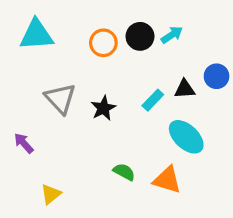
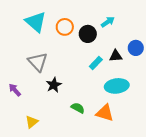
cyan triangle: (36, 35) -> (36, 22), moved, turned 45
black circle: (140, 36) -> (88, 34), moved
black star: (103, 108) -> (54, 85), moved
cyan ellipse: (186, 137) -> (117, 86), turned -50

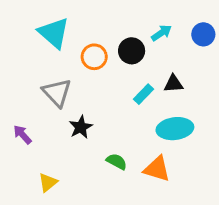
orange circle: (65, 27) -> (94, 57), moved
blue circle: (136, 48) -> (203, 34), moved

